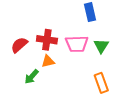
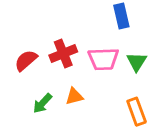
red cross: (47, 40) -> (63, 53), turned -30
orange triangle: (48, 61) -> (74, 96), moved

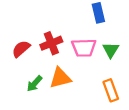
orange triangle: (74, 96) -> (60, 78), size x1.5

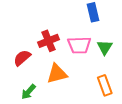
red semicircle: (21, 49) -> (22, 58), moved
green arrow: (34, 84) -> (28, 92), moved

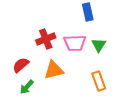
red semicircle: (22, 58) -> (21, 65), moved

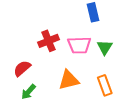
orange triangle: (54, 70) -> (69, 80), moved

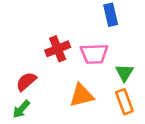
green triangle: (105, 47) -> (124, 73), moved
green arrow: (28, 92) -> (21, 109), moved

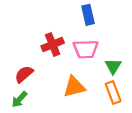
blue rectangle: (111, 15) -> (88, 15), moved

